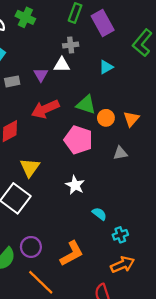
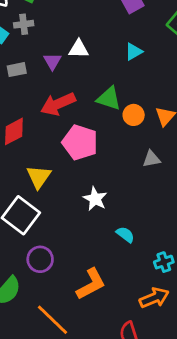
gray cross: (71, 45) -> (24, 24), moved
pink pentagon: (78, 140) -> (80, 142), moved
cyan cross: (120, 235) -> (164, 262), moved
purple circle: (31, 247) -> (40, 259), moved

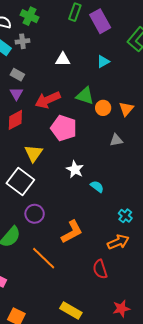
purple triangle: (52, 61) -> (16, 94), moved
gray rectangle: (17, 70) -> (17, 75), turned 40
cyan semicircle: (125, 235) -> (97, 187), moved
cyan cross: (164, 262) -> (125, 216), turned -32

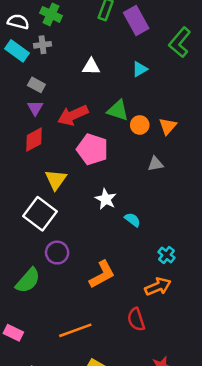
orange line: (44, 258) -> (75, 330), moved, turned -64

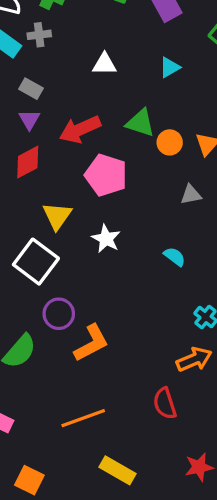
white star: (106, 199) -> (106, 239), moved
cyan semicircle: (132, 220) -> (175, 257), moved
orange L-shape: (102, 274) -> (91, 343), moved

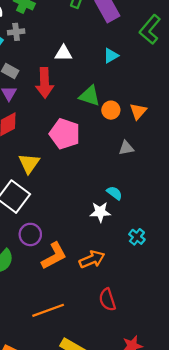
red arrow: (80, 129) -> (45, 83), moved, turned -68
white star: (106, 239) -> (100, 212), moved, turned -30
orange arrow: (194, 359) -> (92, 259), moved

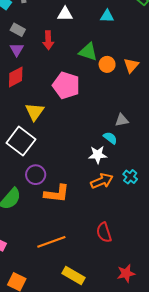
cyan triangle: (111, 56) -> (107, 16), turned 32
red arrow: (45, 83) -> (48, 40), size x0.7
gray triangle: (126, 148) -> (122, 120), moved
orange L-shape: (54, 256) -> (57, 194), turned 35
orange arrow: (92, 259) -> (102, 181), moved

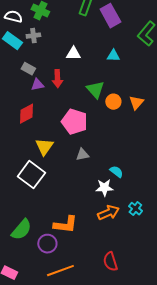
purple triangle: (17, 50) -> (37, 85), moved, turned 48
green triangle: (88, 52) -> (95, 90), turned 30
gray triangle: (122, 120) -> (82, 155), moved
purple circle: (36, 175) -> (47, 244), moved

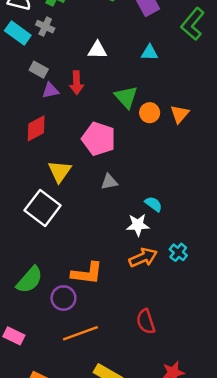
gray cross: (33, 36) -> (45, 27), turned 32

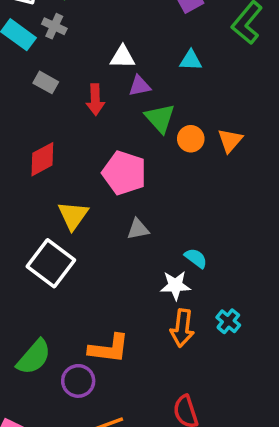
purple triangle: (50, 90) -> (140, 86), moved
orange arrow: (143, 258) -> (182, 328), turned 120

